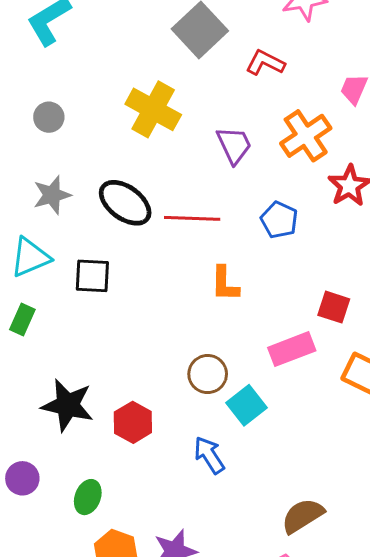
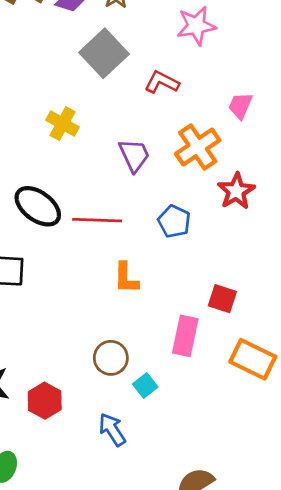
yellow cross: (153, 109) -> (63, 124), size x0.7
pink rectangle: (292, 349) -> (185, 336), turned -57
cyan square: (247, 405) -> (145, 385), size x0.7

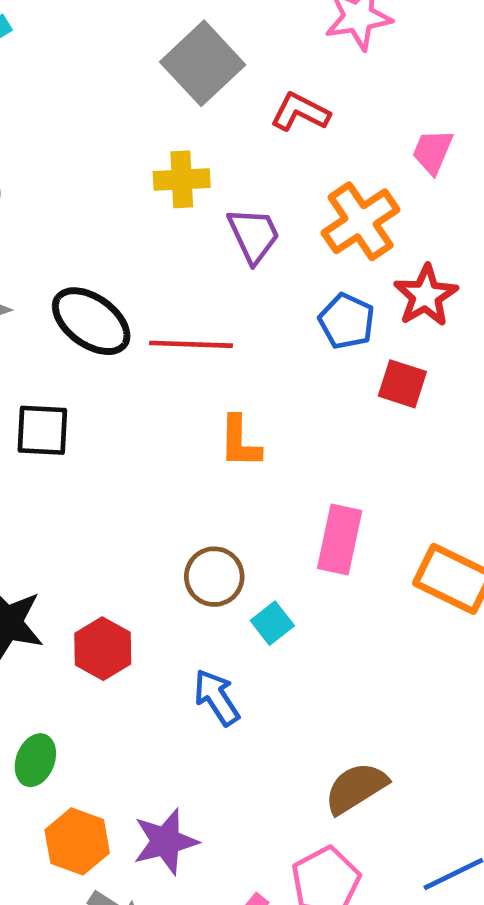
yellow cross: (63, 124) -> (182, 179), moved, turned -32
blue pentagon: (174, 221) -> (347, 321), moved
red square: (222, 299) -> (402, 384), moved

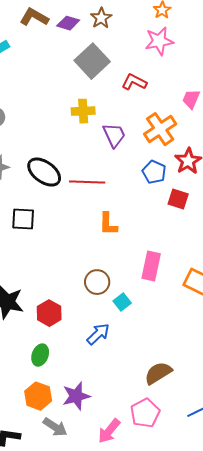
blue arrow: (217, 697) -> (98, 334), turned 80
green ellipse: (35, 760) -> (40, 355), moved

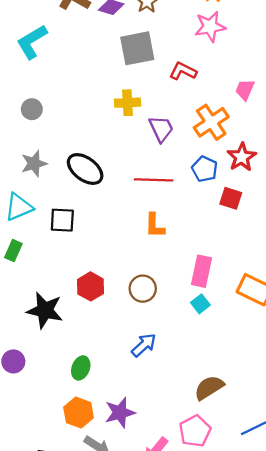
gray square: (92, 61) -> (137, 48), turned 32
red line: (87, 182) -> (154, 180), moved
cyan square: (122, 302) -> (200, 304), moved
red hexagon: (49, 313) -> (91, 286), moved

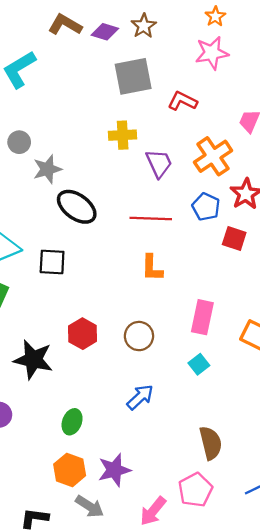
gray star: (34, 164) -> (47, 169), moved
cyan square: (200, 304) -> (199, 364), moved
brown semicircle: (209, 388) -> (211, 443), turned 108

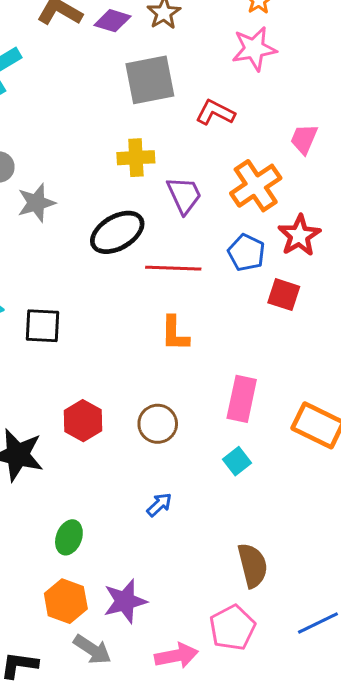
black ellipse: (77, 207) -> (117, 232), moved, turned -66
blue arrow: (140, 397) -> (159, 505), size x0.7
pink arrow: (153, 511) -> (176, 656), turned -140

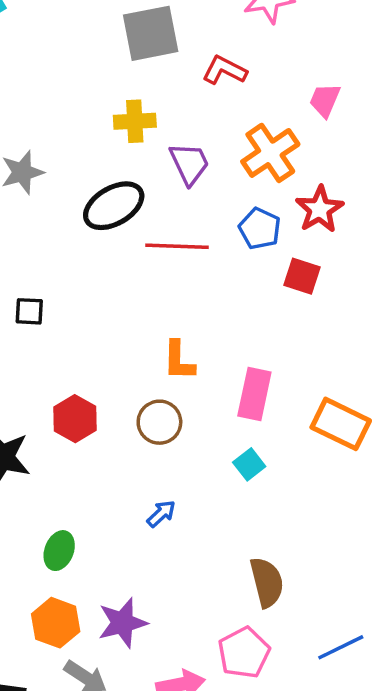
black square: (43, 326) -> (29, 311), size x0.7
orange L-shape: (175, 334) -> (179, 361), moved

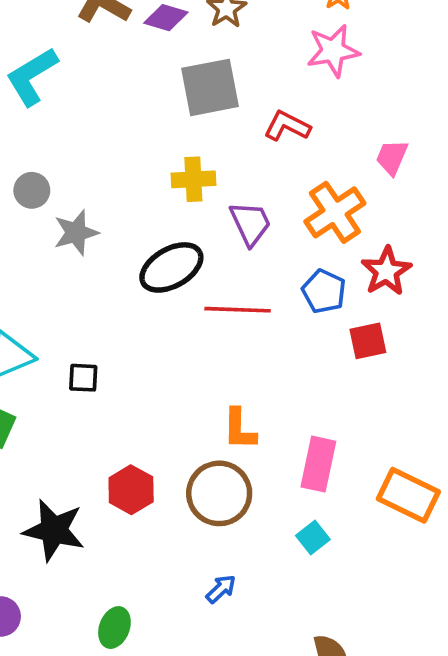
red square: (302, 276) -> (368, 341), turned -30
brown circle: (159, 422) -> (219, 493), size x1.4

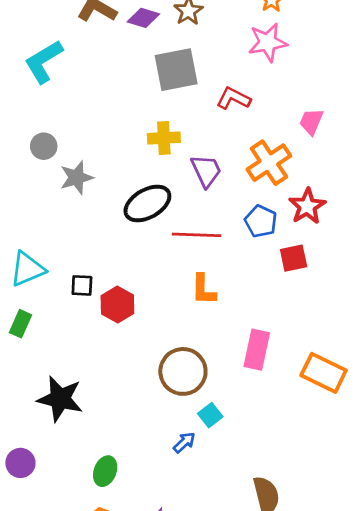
orange L-shape: (239, 429) -> (203, 290), moved
red hexagon: (131, 490) -> (117, 305), moved
cyan square: (313, 537) -> (210, 415), moved

